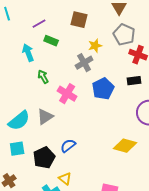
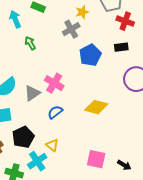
pink cross: (67, 94) -> (54, 83), moved
gray triangle: (45, 117) -> (32, 93), moved
yellow diamond: (125, 146) -> (96, 107), moved
black pentagon: (44, 158) -> (23, 137), moved

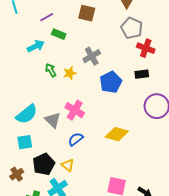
yellow star: (82, 12) -> (70, 73), moved
cyan arrow: (15, 19) -> (36, 46), turned 84
gray triangle: (32, 93) -> (53, 120), turned -42
yellow triangle: (52, 145) -> (68, 165), moved

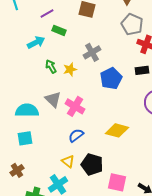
cyan semicircle: (27, 114) -> (27, 110), turned -140
gray triangle: (53, 120) -> (53, 99), moved
black pentagon: (44, 164) -> (92, 164), moved, turned -30

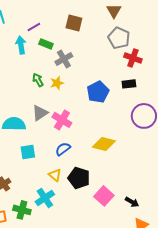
cyan arrow: (36, 42) -> (21, 45), moved, turned -72
gray cross: (92, 52) -> (64, 59), moved
gray triangle: (53, 99) -> (40, 113), turned 42
cyan square: (25, 138) -> (28, 152), moved
pink square: (117, 182) -> (104, 196), turned 30

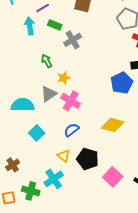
yellow star: (57, 83) -> (64, 78), moved
blue pentagon: (98, 92) -> (122, 83), moved
cyan square: (28, 152) -> (37, 133), turned -35

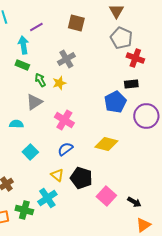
green rectangle: (55, 25) -> (22, 65), moved
yellow star: (64, 78) -> (59, 83), moved
gray triangle: (49, 94) -> (34, 102), moved
cyan semicircle: (23, 105) -> (16, 124), size x0.6

